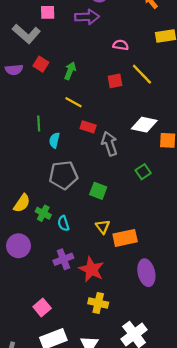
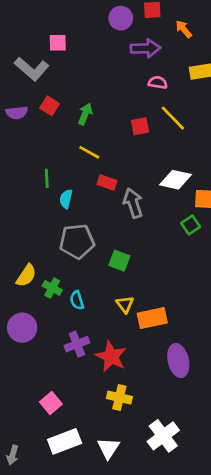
purple arrow: (87, 17) -> (145, 48), moved
pink semicircle: (121, 45) -> (158, 83), moved
green square: (143, 172) -> (191, 225), moved

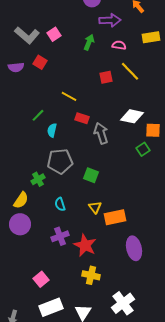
pink square: (58, 43) -> (54, 34), moved, turned -32
green arrow: (85, 114) -> (89, 42), moved
green line: (47, 178) -> (38, 115), turned 48
yellow semicircle: (26, 276) -> (21, 200), moved
green cross: (52, 288) -> (38, 179), moved, turned 32

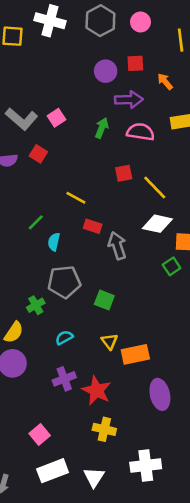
pink semicircle: (119, 45) -> (141, 132), size x1.5
yellow line: (130, 71) -> (155, 188), moved
cyan semicircle: (60, 204) -> (64, 338), turned 80
white cross: (123, 303) -> (146, 466), turned 30

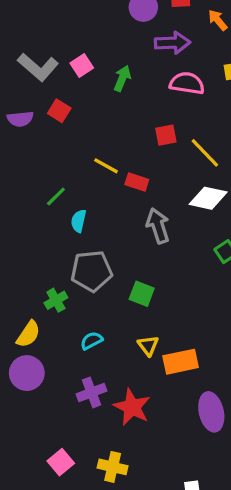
green arrow: (102, 128) -> (122, 78), moved
red rectangle: (93, 226) -> (137, 182), moved
yellow cross: (104, 429) -> (113, 467), moved

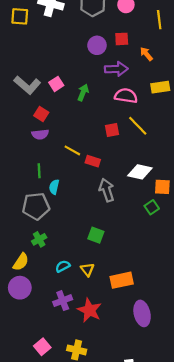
purple semicircle: (20, 119) -> (40, 134), moved
yellow line: (205, 153) -> (138, 126), moved
green line: (56, 197) -> (39, 171), turned -48
gray pentagon: (92, 271) -> (36, 206), moved
yellow triangle: (148, 346) -> (87, 269), moved

